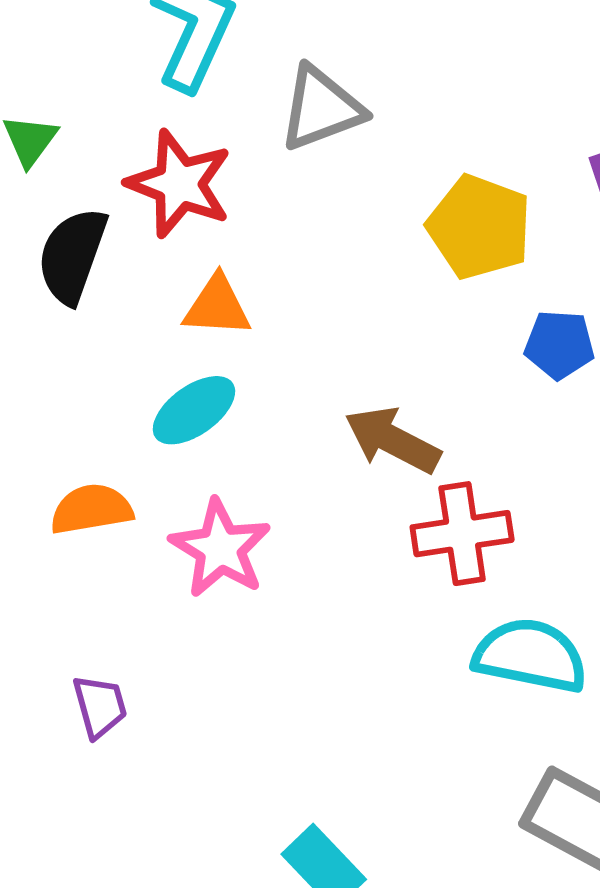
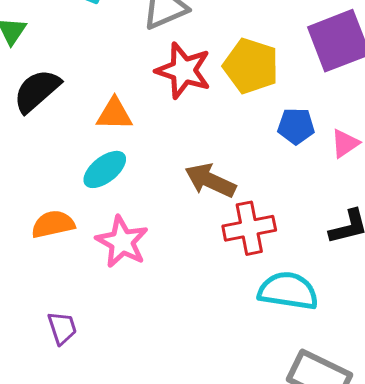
red star: (179, 184) -> (183, 70), moved
black semicircle: (72, 256) -> (37, 91), turned 32

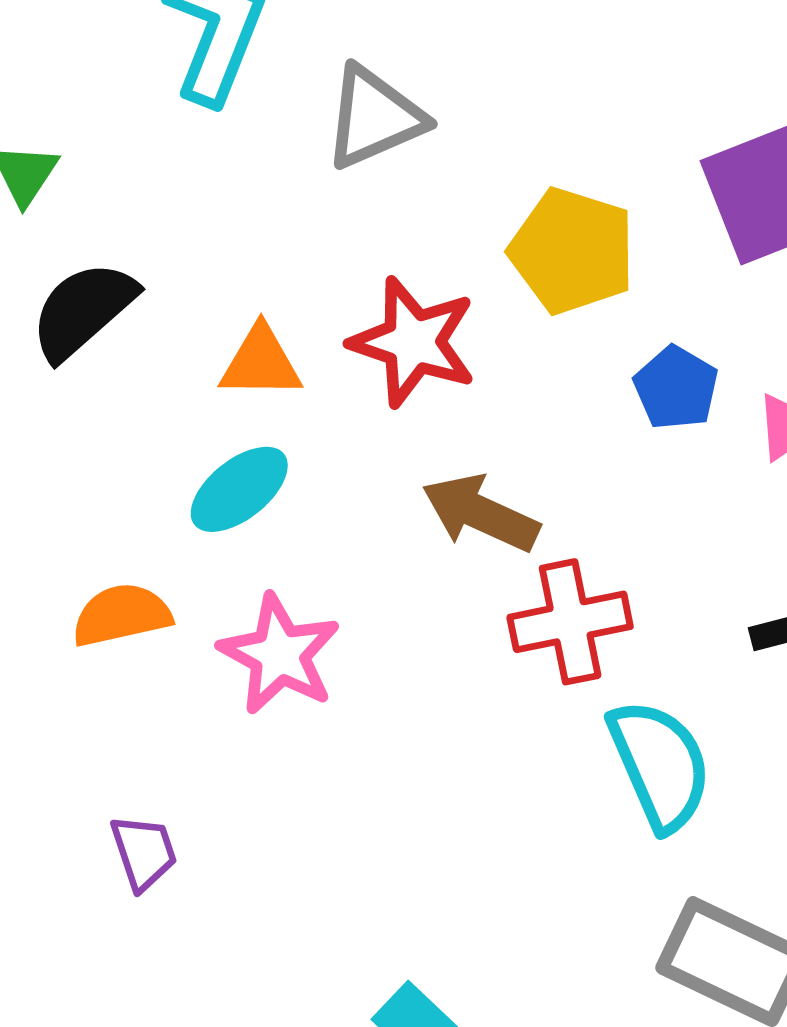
red star: (183, 70) -> (413, 342), moved
blue pentagon: (296, 126) -> (676, 388), turned 30
cyan semicircle: (288, 291) -> (660, 765), turned 58

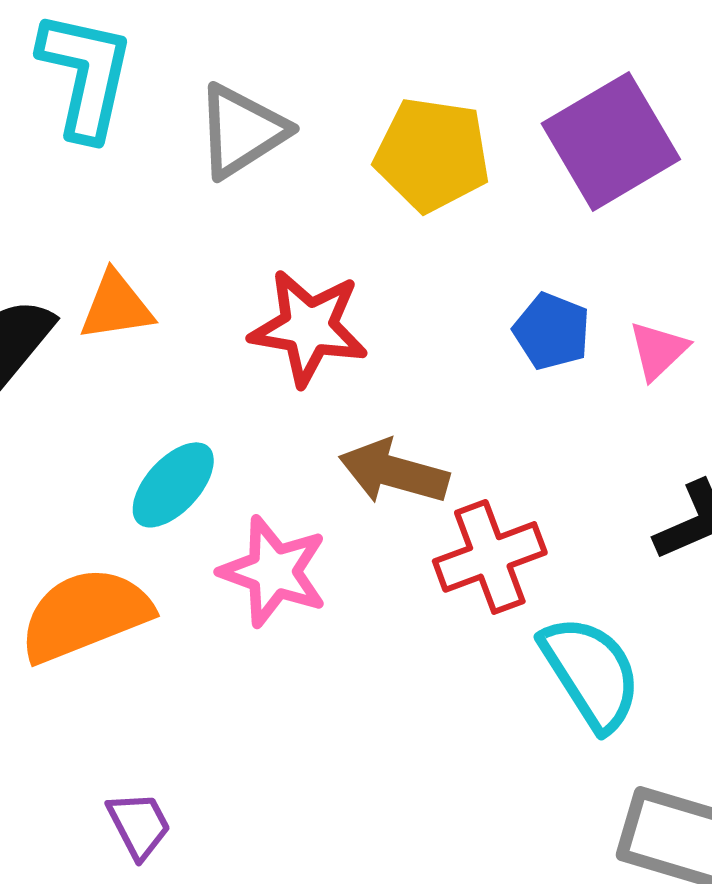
yellow pentagon: (572, 251) -> (432, 154), moved
orange triangle: (261, 362) -> (116, 306), moved
orange semicircle: (122, 615) -> (85, 615), size x1.5
pink star: (280, 654) -> (274, 571), moved

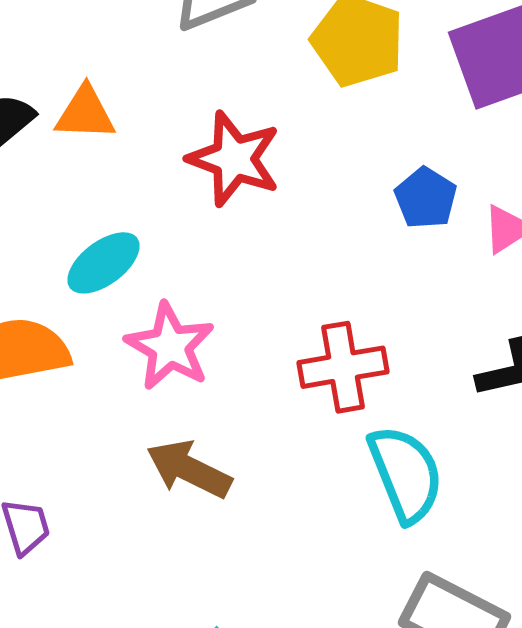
brown arrow: (394, 472) -> (189, 469), moved

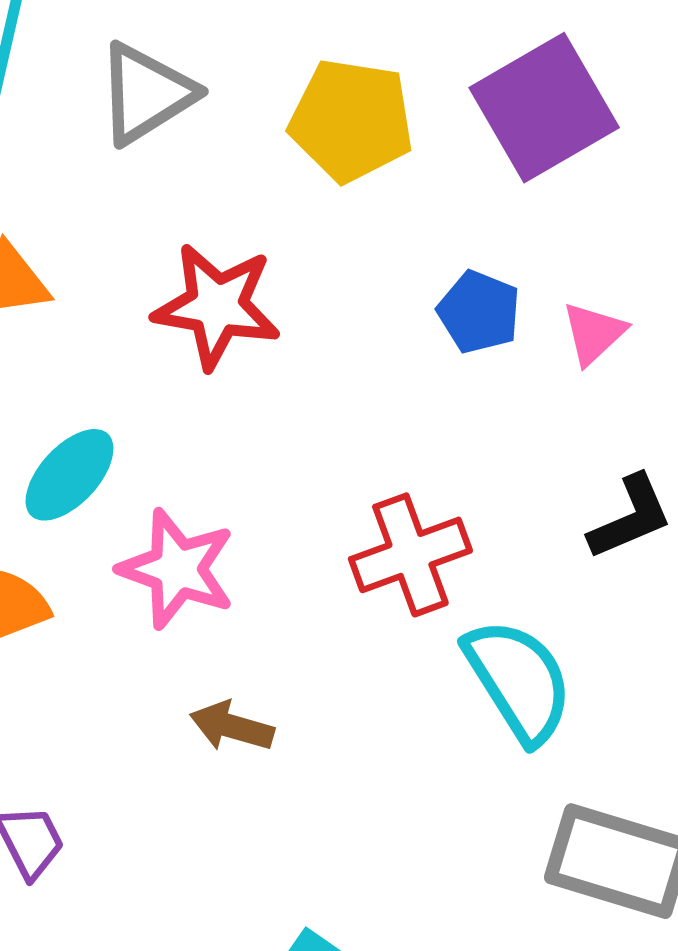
brown arrow: (189, 469) -> (232, 726), size x0.7

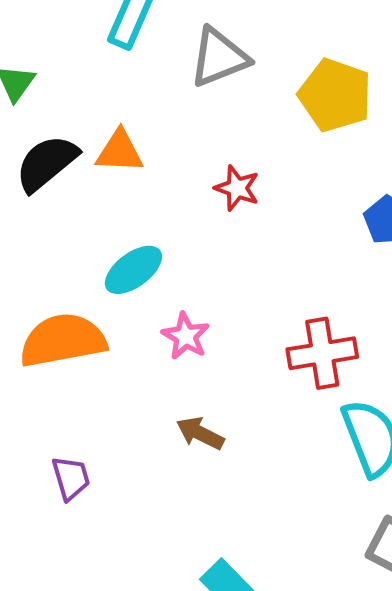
red star: (217, 306) -> (237, 188), size x0.6
pink star: (177, 569) -> (186, 336), size x0.7

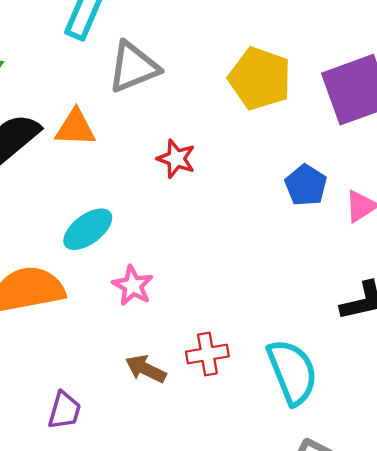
gray triangle: (219, 57) -> (133, 67), moved
red cross: (322, 353) -> (207, 354), moved, size x0.7
purple trapezoid: (71, 478) -> (64, 410), moved, turned 33

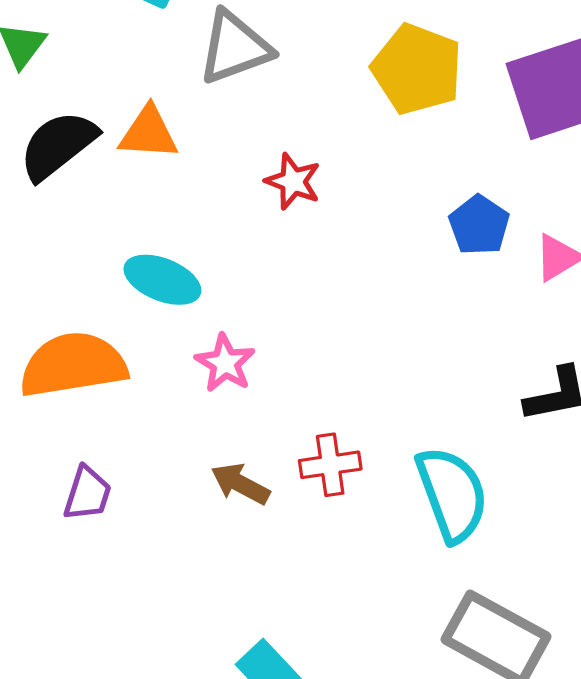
cyan ellipse: (88, 229) -> (162, 280), turned 57
purple trapezoid: (64, 410) -> (87, 494), moved

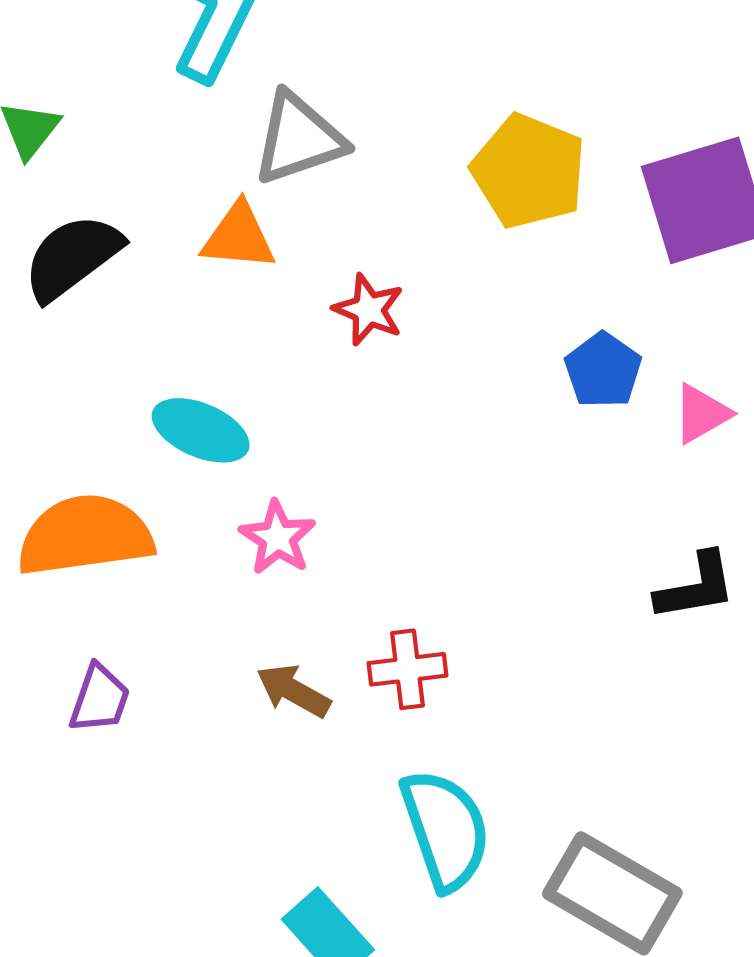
orange triangle: (149, 133) -> (239, 237), moved
cyan semicircle: (452, 494) -> (445, 830), moved

